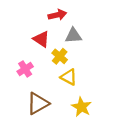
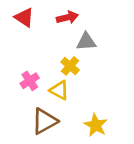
red triangle: (41, 39) -> (24, 17), moved
yellow triangle: (69, 77) -> (59, 90), moved

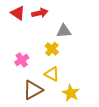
red arrow: (67, 17) -> (40, 13), moved
yellow triangle: (59, 90) -> (52, 74), moved

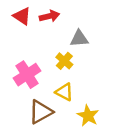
pink cross: (22, 60) -> (27, 75), size x1.5

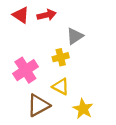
gray triangle: (79, 39) -> (75, 36), turned -30
yellow cross: (64, 61) -> (61, 57), turned 35

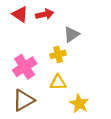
yellow triangle: (61, 87) -> (58, 82), turned -30
brown triangle: (38, 105) -> (23, 100), moved

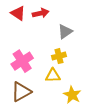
yellow cross: (58, 54) -> (59, 56), moved

